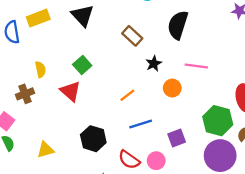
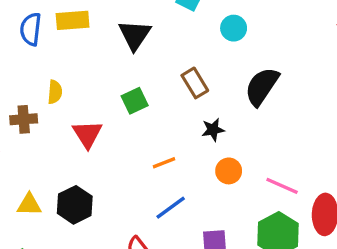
green square: (82, 65) -> (135, 101), moved
pink line: (196, 66) -> (282, 186), moved
blue line: (141, 124) -> (171, 208), turned -35
black hexagon: (93, 139) -> (75, 205), moved

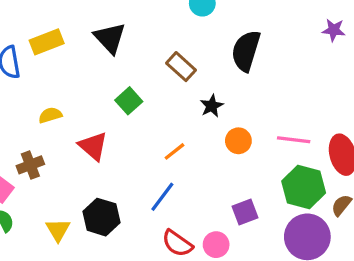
yellow semicircle: (55, 92) -> (50, 115), turned -95
brown cross: (24, 119) -> (30, 165), moved
yellow triangle: (29, 205) -> (58, 230), turned -45
blue line: (171, 208) -> (162, 197), moved

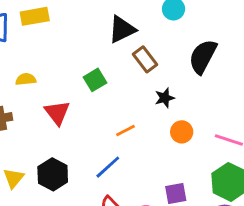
black triangle: (110, 38) -> (122, 29), moved, turned 36

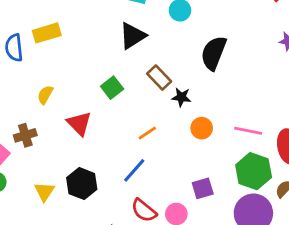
brown rectangle: (145, 59) -> (159, 78), moved
yellow semicircle: (26, 79) -> (45, 95), turned -48
black star: (165, 98) -> (181, 97), turned 30

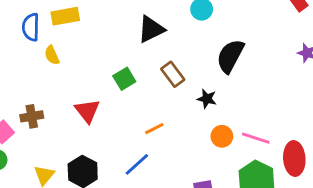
yellow semicircle: (45, 95) -> (52, 55), moved, turned -60
black star: (181, 97) -> (207, 99), moved
orange circle: (202, 128) -> (222, 136), moved

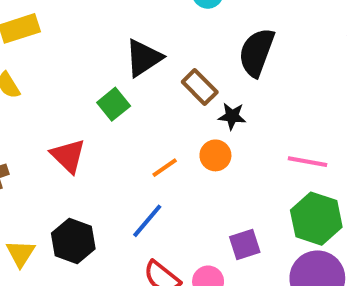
black triangle: (151, 29) -> (144, 58), moved
brown rectangle: (173, 74) -> (200, 87), moved
orange circle: (222, 136) -> (215, 155), moved

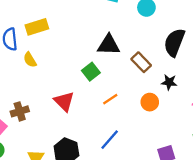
black triangle: (144, 58) -> (109, 45), turned 35
black star: (232, 116) -> (169, 82), moved
orange line: (165, 168) -> (110, 99), moved

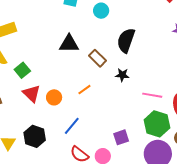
green square: (91, 72) -> (22, 70), moved
orange line: (110, 99) -> (84, 90), moved
orange circle: (150, 102) -> (54, 97), moved

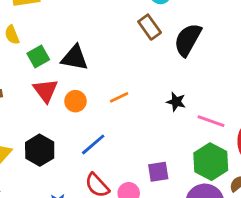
black triangle: (69, 44) -> (75, 58), moved
brown rectangle: (98, 58) -> (150, 27), moved
black star: (122, 75) -> (176, 102), moved

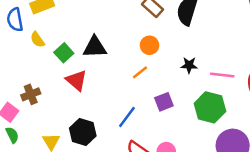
orange circle: (75, 101) -> (150, 45), moved
green hexagon: (211, 162) -> (210, 107), moved
purple square: (158, 172) -> (164, 102), moved

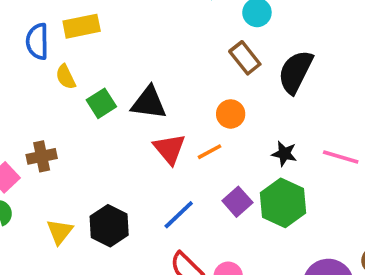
pink line: (222, 75) -> (341, 157), moved
red triangle: (76, 80) -> (170, 149), moved
purple square: (164, 102) -> (237, 202), turned -30
green hexagon: (210, 107) -> (283, 203), moved

